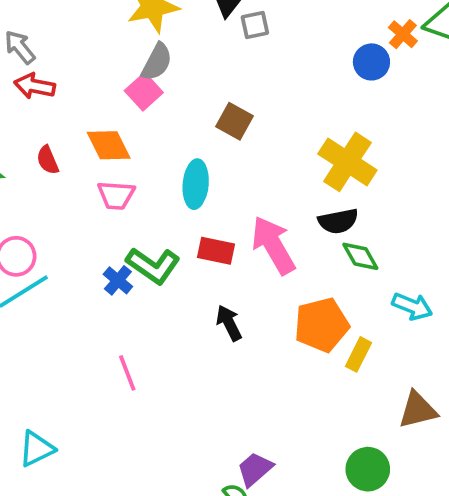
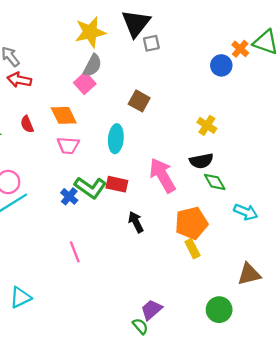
yellow cross: (347, 162) -> (207, 125), size x0.6
red rectangle: (216, 251) -> (117, 184), moved
yellow rectangle: (359, 354) -> (192, 249), moved, turned -54

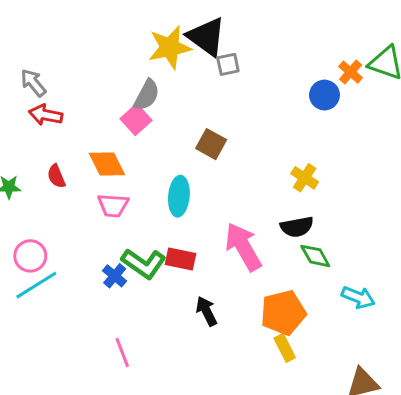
black triangle: (136, 23) -> (207, 37), turned -32
yellow star: (90, 32) -> (170, 48), moved

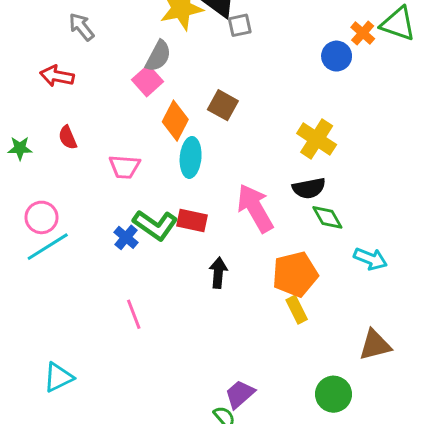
gray arrow: (33, 83) -> (81, 27), moved
orange diamond: (107, 164) -> (175, 121), moved, turned 54
yellow cross: (305, 178) -> (317, 139), size x1.4
black arrow: (207, 311) -> (218, 273), turned 32

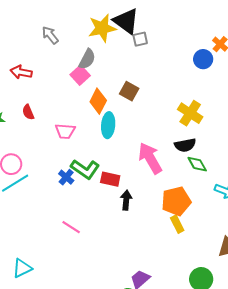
gray arrow: (81, 27) -> (50, 35), moved
red rectangle: (192, 220) -> (110, 179), moved
pink line: (134, 314) -> (71, 227), turned -36

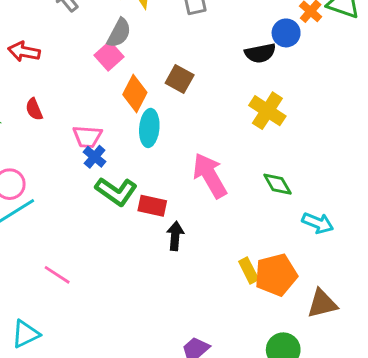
black semicircle: (185, 145) -> (260, 53), moved
blue cross: (66, 177) -> (95, 157), moved
orange pentagon: (176, 201) -> (276, 275), moved
pink line: (71, 227) -> (57, 275), moved

